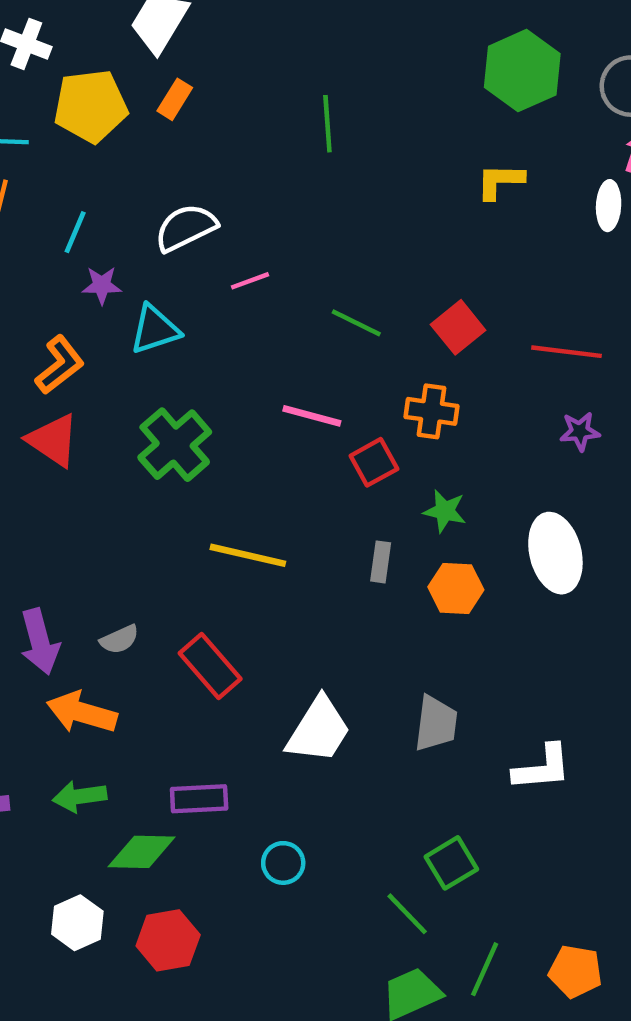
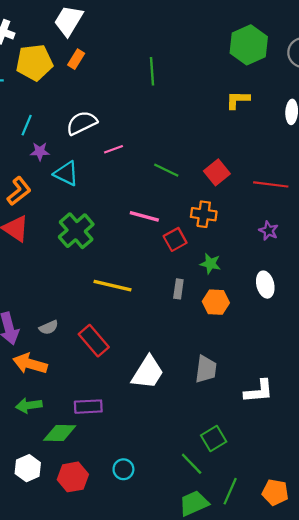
cyan triangle: (155, 330) -> (66, 173), turned 44
purple star: (580, 431) -> (269, 231), moved, turned 30
white ellipse: (555, 553) -> (265, 285), size x0.7
cyan circle: (283, 863) -> (123, 469), moved

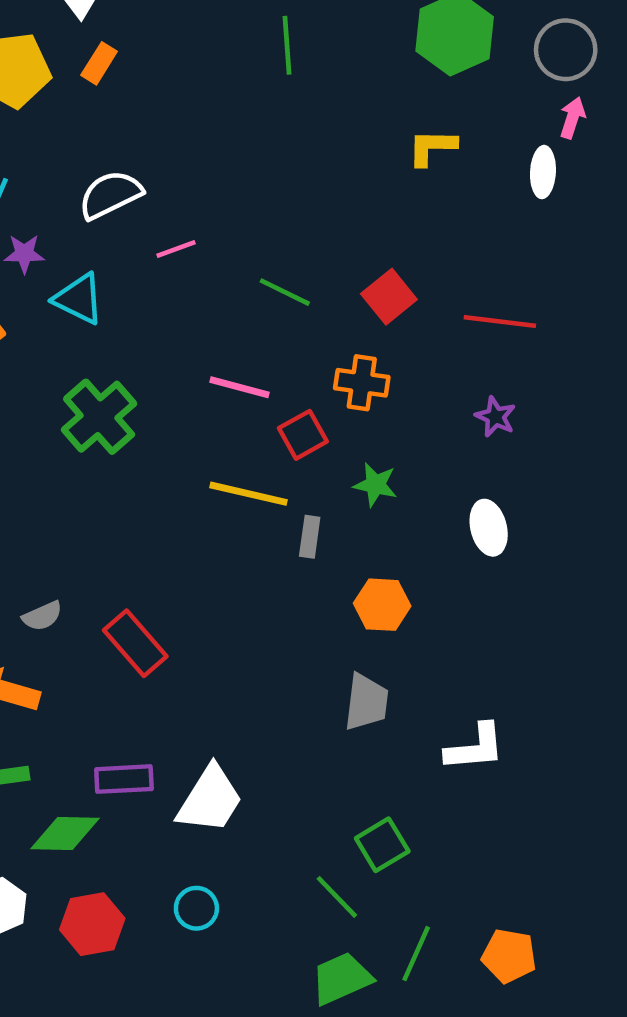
green line: (152, 71) -> (287, 45), moved
yellow line: (112, 286) -> (249, 494), moved
orange hexagon: (216, 302) -> (382, 605), moved
white trapezoid: (148, 372) -> (210, 799), moved

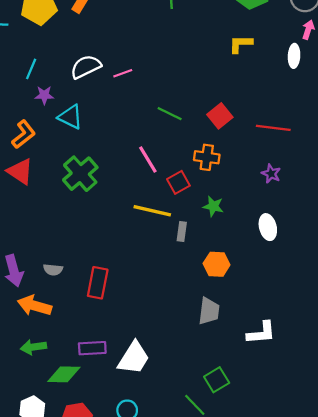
pink line: (176, 249) -> (123, 73), moved
pink line: (239, 387) -> (148, 159), turned 44
gray semicircle: (42, 616) -> (53, 270), turned 30
red rectangle: (135, 643) -> (98, 283), turned 52

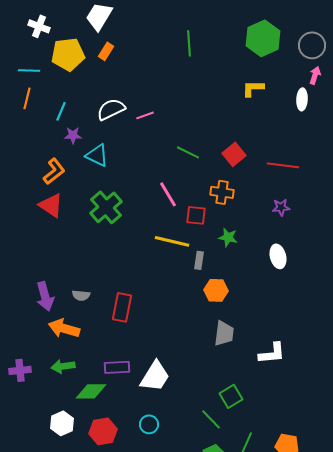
purple star: (271, 174) -> (281, 207), turned -30
red square: (178, 182) -> (196, 215), turned 35
orange hexagon: (217, 264) -> (216, 290), moved

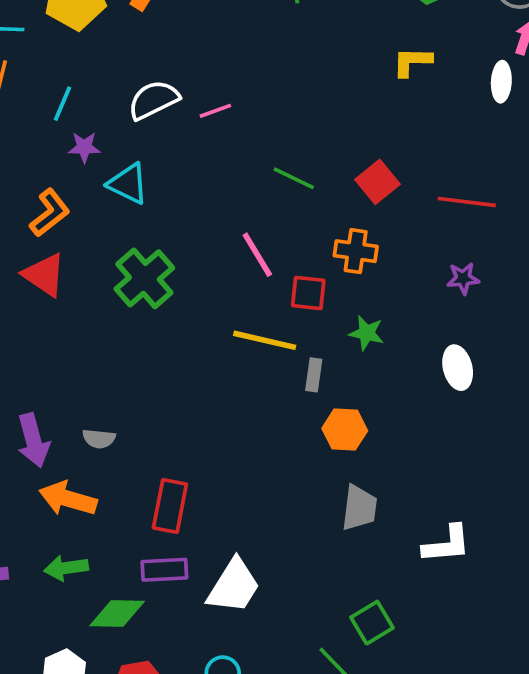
red rectangle: (122, 307) -> (170, 506), moved

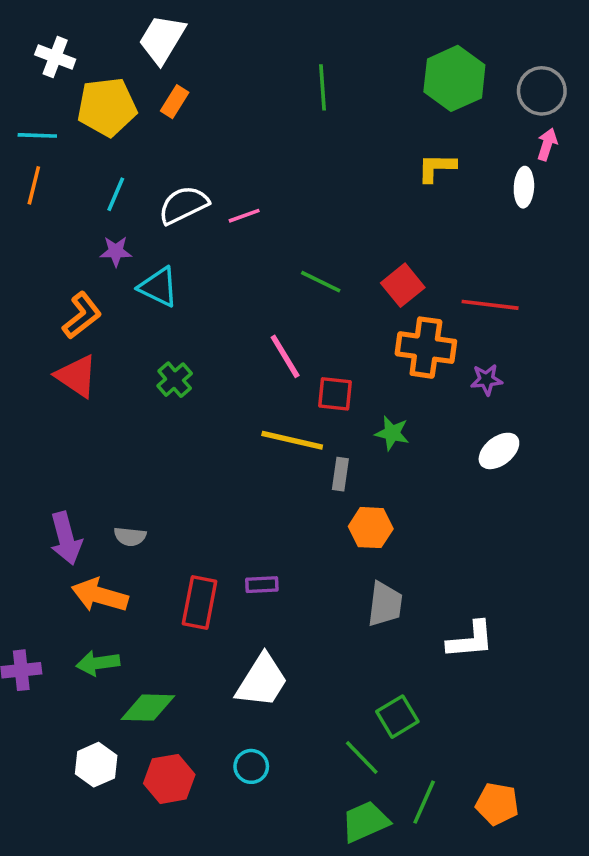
cyan line: (62, 104) -> (116, 194), moved
orange cross: (356, 251) -> (426, 348), moved, size x1.4
green cross: (144, 278) -> (175, 380), size x0.6
white ellipse: (458, 368) -> (499, 451), moved, turned 66
purple rectangle: (164, 570) -> (262, 585), moved, size x0.7

